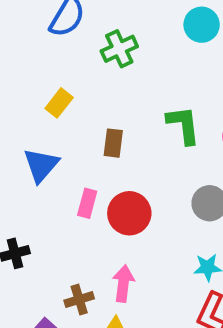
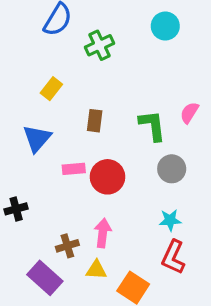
green L-shape: (183, 125) -> (152, 125), moved
pink rectangle: (87, 203) -> (74, 169), turned 70

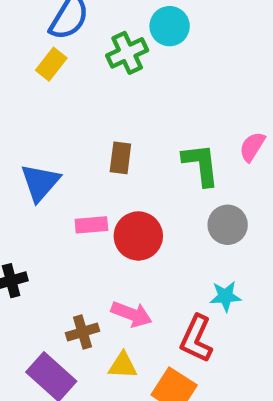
cyan circle: (165, 26) -> (170, 26), moved
yellow rectangle: (51, 89) -> (51, 64), moved
pink arrow: (103, 233) -> (132, 314), turned 104
red L-shape: (173, 257) -> (196, 339), moved

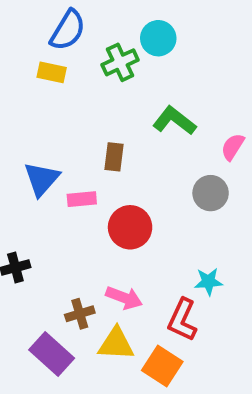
yellow rectangle: (51, 64) -> (52, 72), turned 64
green L-shape: (201, 165) -> (174, 121), moved, turned -45
pink rectangle: (91, 225) -> (82, 199), moved
gray circle: (228, 225) -> (211, 193), moved
yellow triangle: (123, 365) -> (116, 344), size x1.4

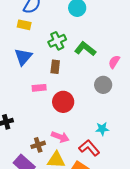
green cross: (120, 62) -> (57, 41), moved
blue triangle: (42, 179) -> (23, 57), moved
red L-shape: (182, 320) -> (89, 148), turned 115

